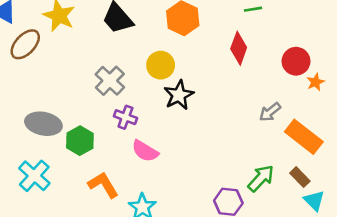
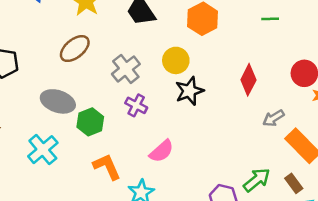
brown ellipse: (25, 44) -> (75, 49), moved
red diamond: (239, 48) -> (248, 80), moved
pink semicircle: (145, 151) -> (162, 151), moved, turned -80

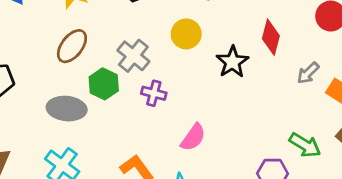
black star: (189, 91) -> (232, 62), moved
green hexagon: (90, 122) -> (104, 84), moved
green arrow: (257, 180) -> (305, 145), turned 84

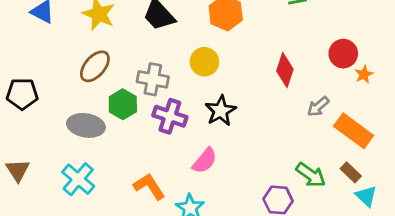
gray cross: (133, 56) -> (153, 79), turned -32
black star: (232, 62) -> (221, 111), moved
purple cross: (154, 93) -> (170, 116), size x1.4

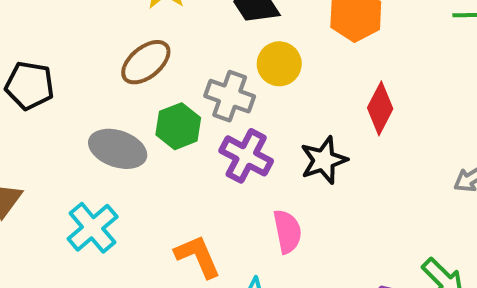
yellow circle: (204, 62) -> (279, 64), moved
red diamond: (285, 70) -> (380, 108), moved
pink semicircle: (205, 161) -> (287, 231), turned -60

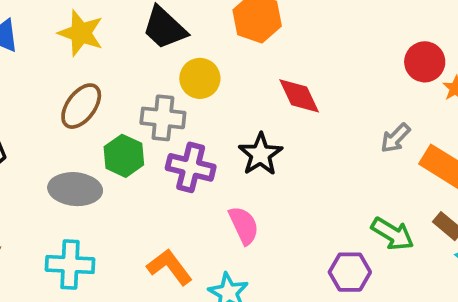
red diamond: (380, 108) -> (299, 96), turned -39
cyan cross: (93, 228) -> (70, 265), turned -33

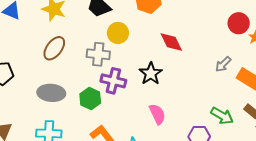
green hexagon: (124, 156) -> (90, 99), moved
pink semicircle: (244, 225) -> (157, 114), moved

